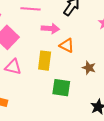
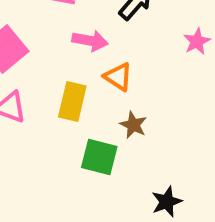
brown star: (89, 68) -> (133, 125), moved

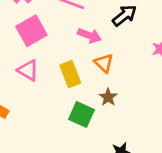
yellow rectangle: (72, 101) -> (70, 74), turned -45

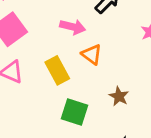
brown star: (108, 97) -> (119, 96), moved

